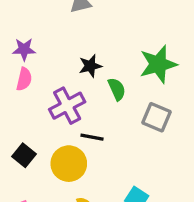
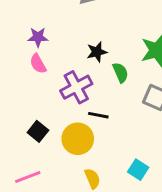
pink semicircle: (24, 79) -> (38, 64), turned 138

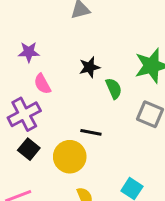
pink semicircle: (38, 64) -> (42, 84), moved
purple cross: (76, 87) -> (24, 114), moved

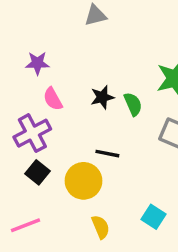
black star: (89, 67) -> (102, 97), moved

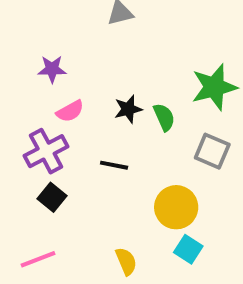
pink semicircle: (53, 99) -> (70, 111), turned -90
black line: (107, 154) -> (114, 165), moved
yellow circle: (84, 181) -> (176, 207), moved

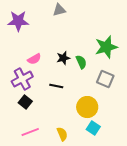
purple star: (52, 69) -> (18, 21), moved, size x1.5
pink line: (38, 259) -> (30, 132), moved

